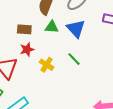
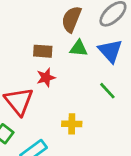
yellow cross: (47, 65) -> (72, 124), moved, turned -32

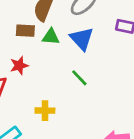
brown rectangle: (43, 51) -> (25, 31), moved

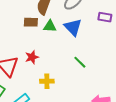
red star: (19, 66) -> (32, 57), moved
green line: (79, 78) -> (80, 62), moved

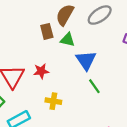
brown rectangle: (31, 22) -> (47, 31), turned 64
blue triangle: (73, 27) -> (86, 60), moved

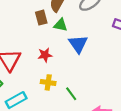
red star: (41, 71) -> (45, 55), moved
green line: (94, 86) -> (71, 94), moved

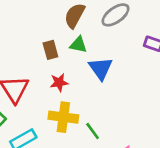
brown rectangle: (41, 18) -> (50, 50), moved
yellow cross: (48, 82) -> (63, 117), size x1.5

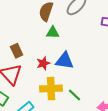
brown rectangle: (50, 50) -> (17, 51), moved
blue triangle: (101, 68) -> (65, 61), moved, turned -36

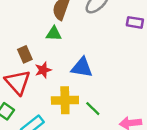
green triangle: (53, 33) -> (54, 34), moved
red star: (43, 63) -> (43, 70), moved

